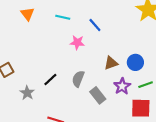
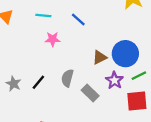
pink star: (77, 42) -> (53, 39), moved
blue circle: (135, 62) -> (125, 54), size x1.5
gray star: (27, 93) -> (13, 84), moved

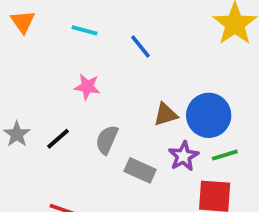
pink star: (53, 39) -> (87, 87), moved
gray rectangle: (90, 93) -> (140, 170), turned -30

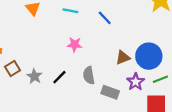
gray semicircle: (107, 140) -> (89, 75), turned -30

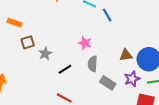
blue line: (105, 18) -> (107, 15), moved
pink star: (75, 45) -> (85, 43), moved
black line: (59, 77) -> (65, 69), moved

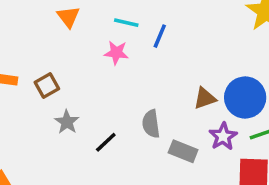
blue line: (107, 15) -> (160, 36), turned 64
brown square: (28, 42) -> (47, 86), moved
pink star: (85, 43) -> (116, 53), moved

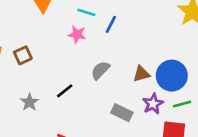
gray star: (67, 122) -> (29, 102), moved
gray semicircle: (151, 124) -> (100, 70), moved, turned 48
black line: (106, 142) -> (65, 91), moved

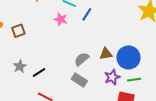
gray semicircle: (100, 70) -> (82, 59), moved
black line: (65, 91) -> (39, 73), moved
gray rectangle: (122, 113) -> (79, 80), moved

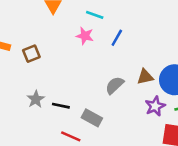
blue line: (87, 14) -> (117, 38), moved
black line: (39, 73) -> (61, 106), turned 48
gray rectangle: (79, 80) -> (92, 118), moved

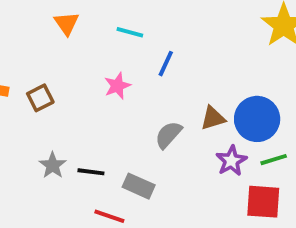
pink star: (85, 36) -> (117, 86), moved, turned -30

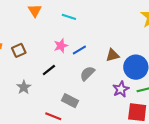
blue line: (166, 64) -> (79, 50), moved, turned 32
brown triangle: (213, 118) -> (113, 55), moved
black line: (91, 172) -> (49, 70), moved, turned -48

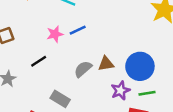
blue line: (79, 50) -> (78, 30), moved
brown triangle: (113, 55) -> (106, 64), moved

